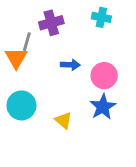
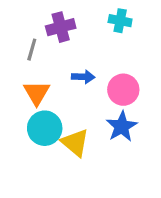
orange triangle: (16, 58) -> (37, 93), moved
cyan circle: (21, 105) -> (45, 128), moved
yellow triangle: (63, 120) -> (75, 143), size x1.4

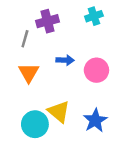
cyan cross: (120, 21) -> (94, 16), turned -30
blue star: (122, 127) -> (95, 120), moved
cyan circle: (45, 128) -> (35, 124), moved

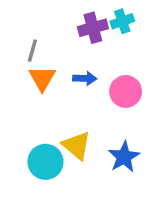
purple cross: (47, 21) -> (93, 28), moved
orange triangle: (29, 73) -> (42, 78), moved

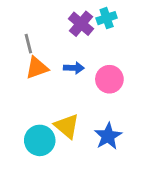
purple cross: (93, 28) -> (81, 24), turned -35
gray line: (32, 51) -> (28, 44), turned -30
orange triangle: (42, 78) -> (37, 68), turned 40

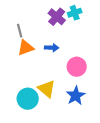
pink circle: (109, 79) -> (77, 67), moved

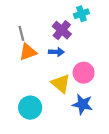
purple cross: (57, 17) -> (62, 30), moved
yellow triangle: (47, 89) -> (61, 84), moved
blue star: (76, 96) -> (82, 104), turned -30

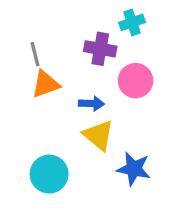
purple cross: (62, 30) -> (100, 49), turned -30
blue arrow: (56, 52) -> (91, 104), moved
pink circle: (84, 73) -> (136, 81), moved

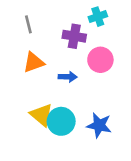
gray line: (35, 54) -> (28, 24), moved
yellow triangle: (98, 135) -> (41, 115), moved
cyan circle: (49, 174) -> (61, 121), moved

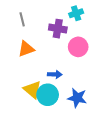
blue arrow: (68, 77) -> (55, 74), moved

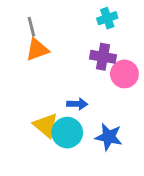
purple cross: (58, 29) -> (103, 57), moved
pink circle: (78, 47) -> (124, 74), moved
orange triangle: (26, 49) -> (37, 50), moved

